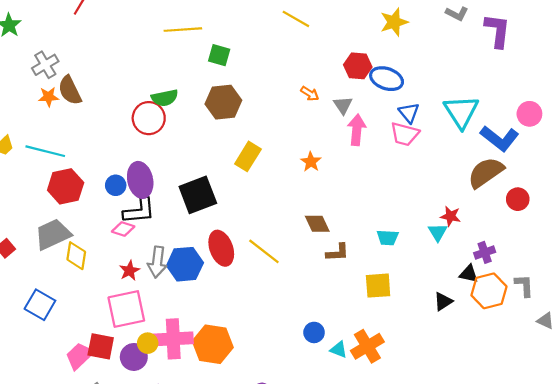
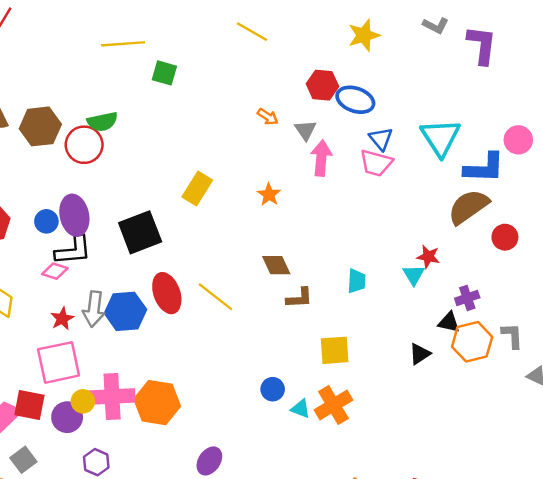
brown hexagon: (223, 102) -> (40, 126), moved
blue L-shape: (500, 138) -> (484, 168), turned -36
cyan trapezoid: (388, 238) -> (357, 281), turned -90
yellow square: (378, 286) -> (335, 350), moved

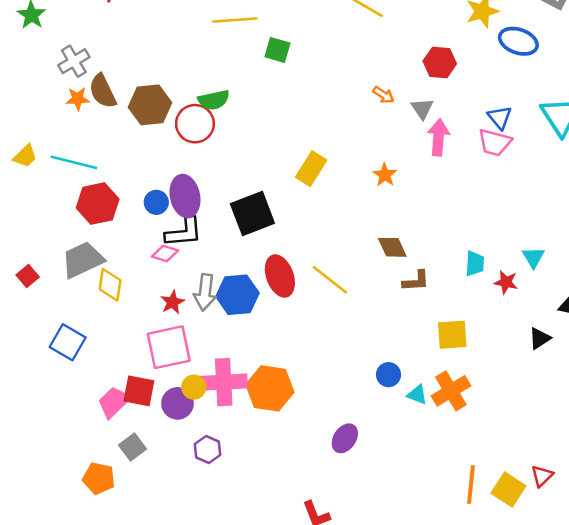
blue ellipse: (355, 100) -> (518, 41), moved
red star: (428, 257) -> (506, 282), moved
purple ellipse: (209, 461) -> (345, 438), moved

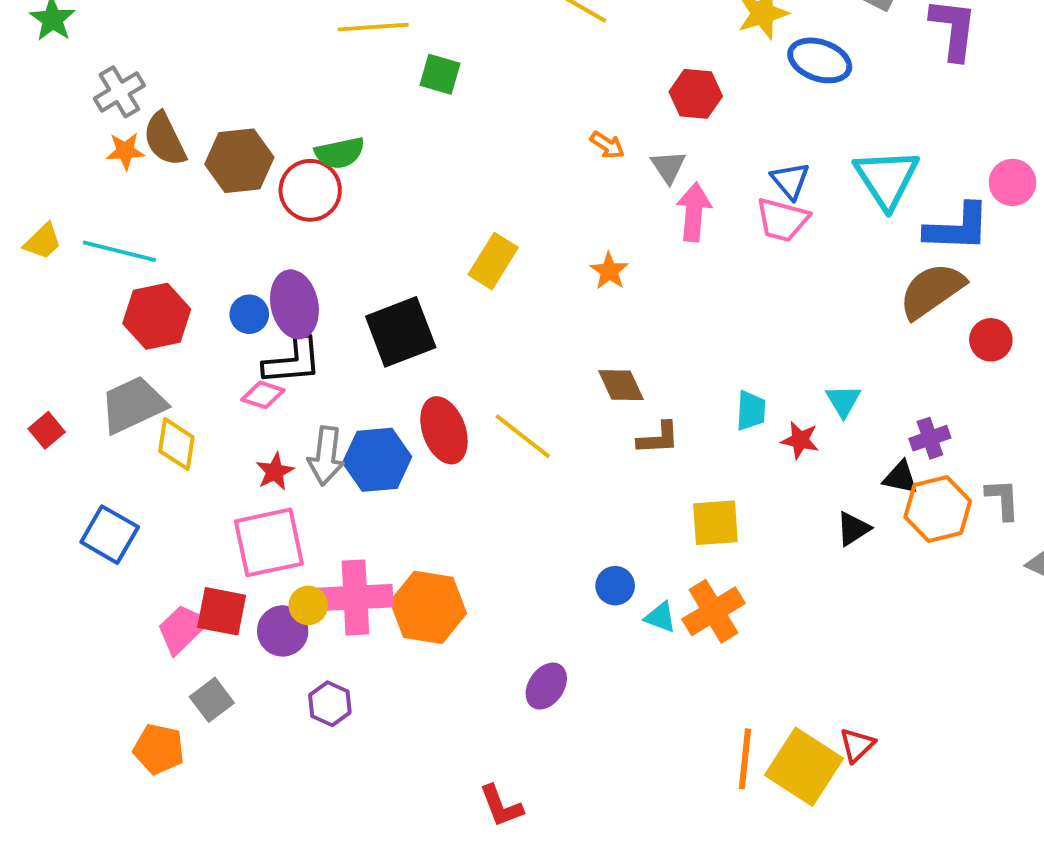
yellow square: (508, 490) -> (804, 767), size x1.4

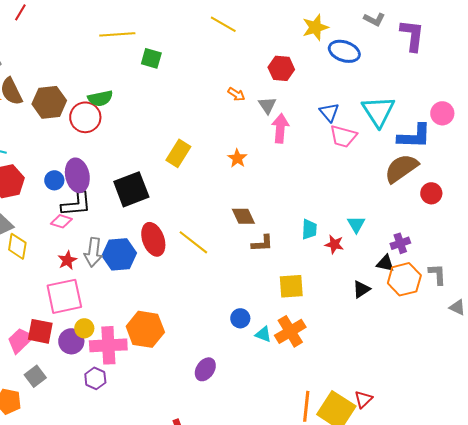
pink trapezoid: (782, 220) -> (343, 136), moved
pink cross: (355, 598) -> (108, 345), moved

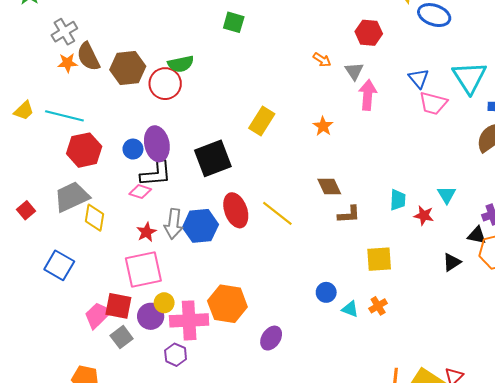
orange cross: (290, 331) -> (378, 306), size x0.6
purple ellipse: (205, 369) -> (271, 338), moved
gray square: (35, 376) -> (122, 337), moved

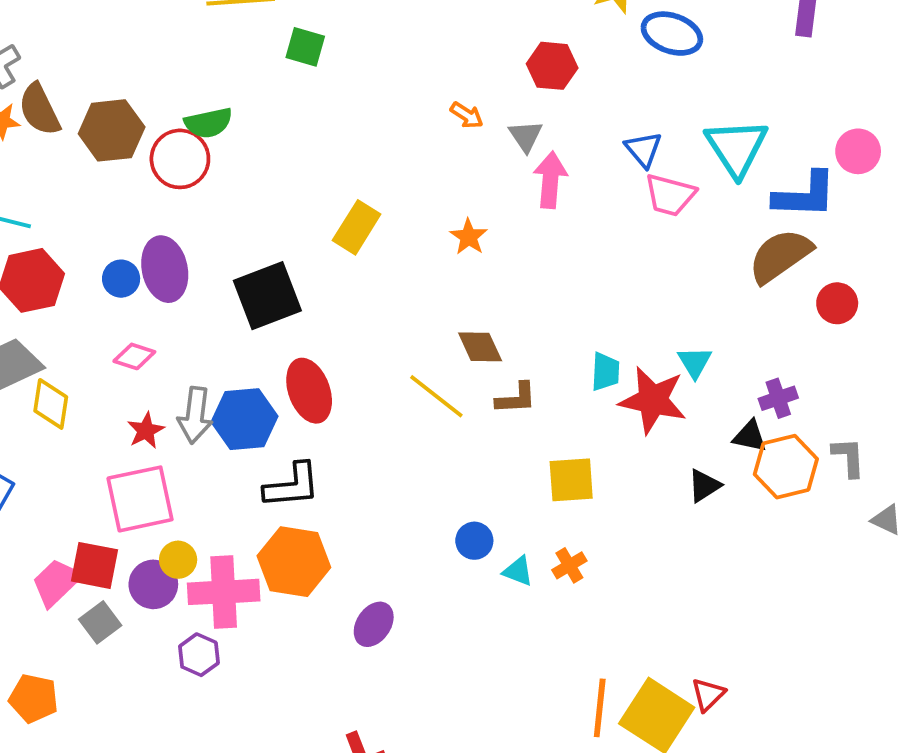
black L-shape: (156, 174) -> (292, 486), moved
yellow line: (277, 213) -> (436, 396), moved
red star: (424, 216) -> (653, 400), size x1.8

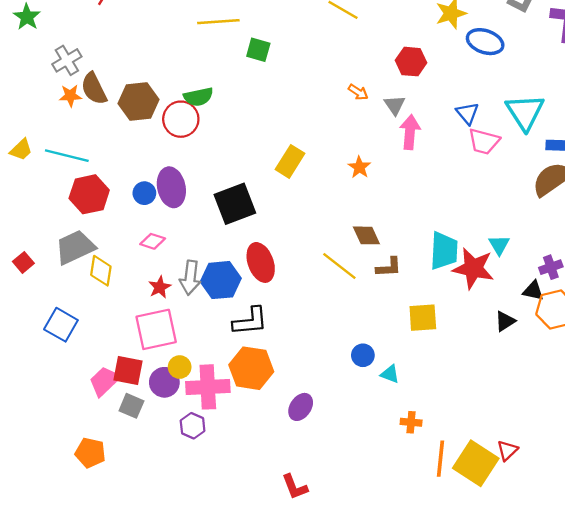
cyan trapezoid: (605, 372) -> (444, 251), size x1.6
orange cross: (569, 565) -> (411, 422), moved, turned 36
gray square: (100, 622) -> (131, 406), turned -30

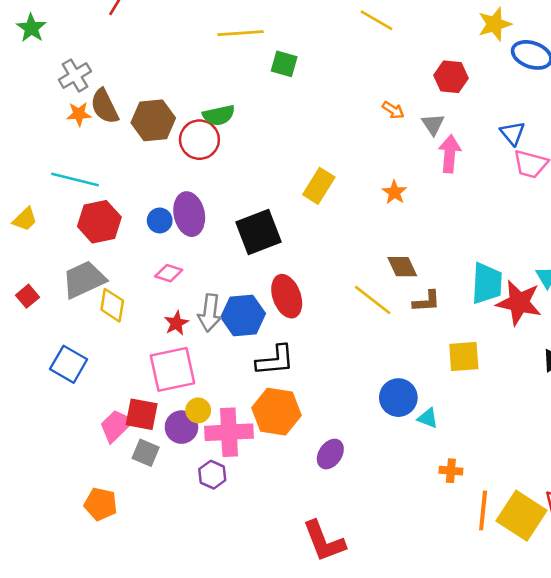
yellow trapezoid: (21, 150) -> (25, 219), moved
blue circle: (363, 355) -> (398, 398), size x1.5
red L-shape: (295, 487) -> (324, 541), size x1.5

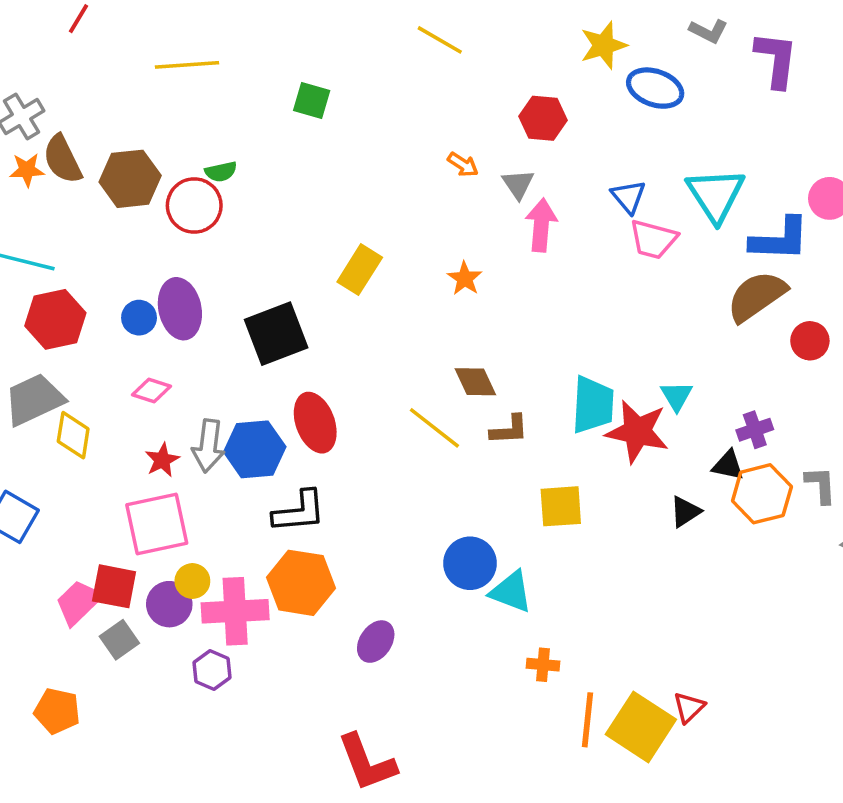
yellow line: (241, 33) -> (187, 65), moved
green semicircle: (219, 115) -> (221, 172), size x0.7
cyan triangle: (428, 418) -> (511, 592), size x1.5
gray square: (146, 453) -> (119, 640), turned 32

